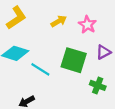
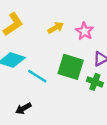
green cross: (98, 85) -> (95, 82), moved

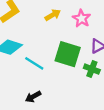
black arrow: (23, 108) -> (33, 97), moved

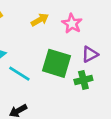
green cross: (92, 69) -> (83, 80), turned -35

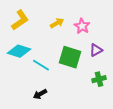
green cross: (83, 80) -> (99, 79), moved

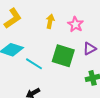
yellow arrow: (57, 23) -> (50, 21), turned -48

